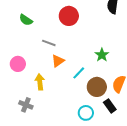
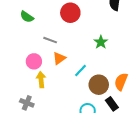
green star: (102, 55) -> (101, 42), moved
pink circle: (18, 64) -> (34, 61), moved

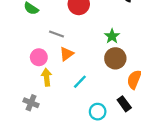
cyan line: (80, 70) -> (80, 82), moved
brown circle: (99, 85) -> (115, 58), moved

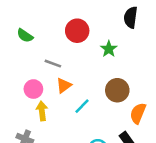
green star: (112, 36) -> (109, 49), moved
cyan line: (80, 82) -> (82, 106), moved

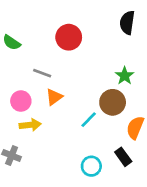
green star: (109, 49) -> (125, 76), moved
cyan line: (82, 106) -> (89, 120), moved
yellow arrow: (42, 111) -> (30, 125), turned 90

